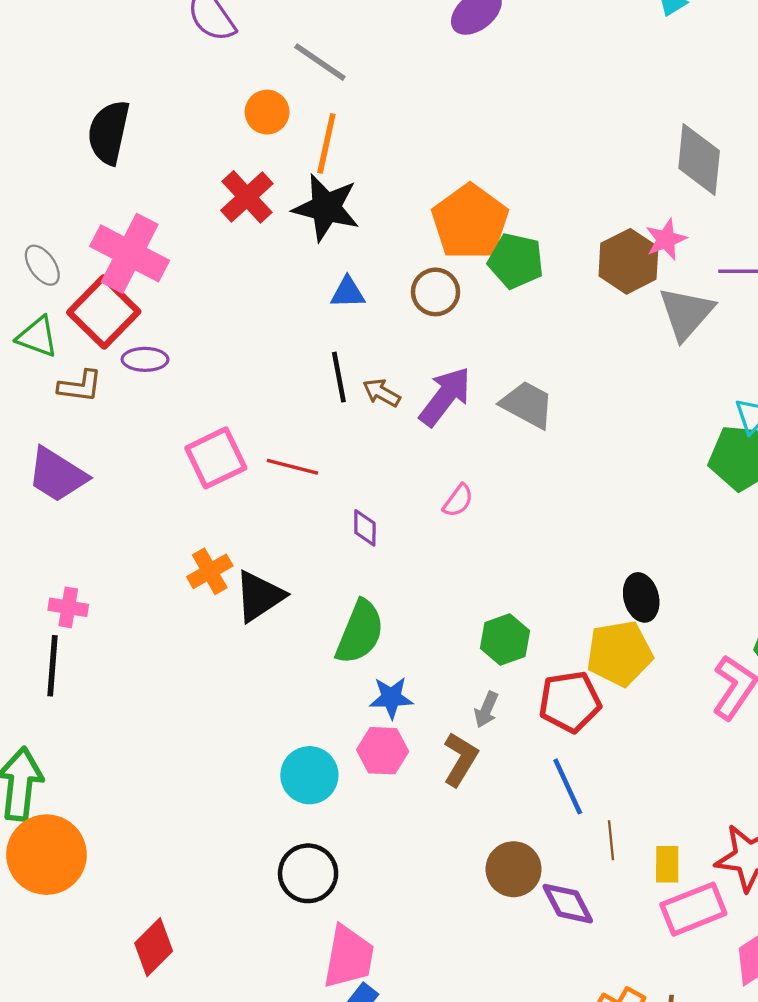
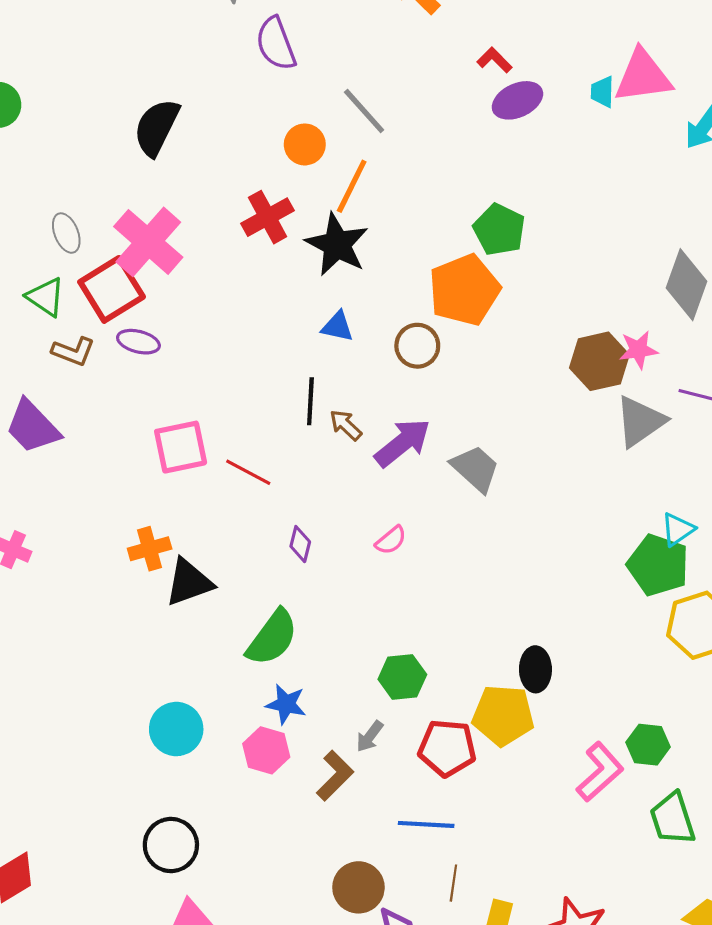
green pentagon: (516, 261) -> (499, 230), moved
cyan circle: (309, 775) -> (176, 729), moved
blue line: (568, 786) -> (426, 824), turned -76

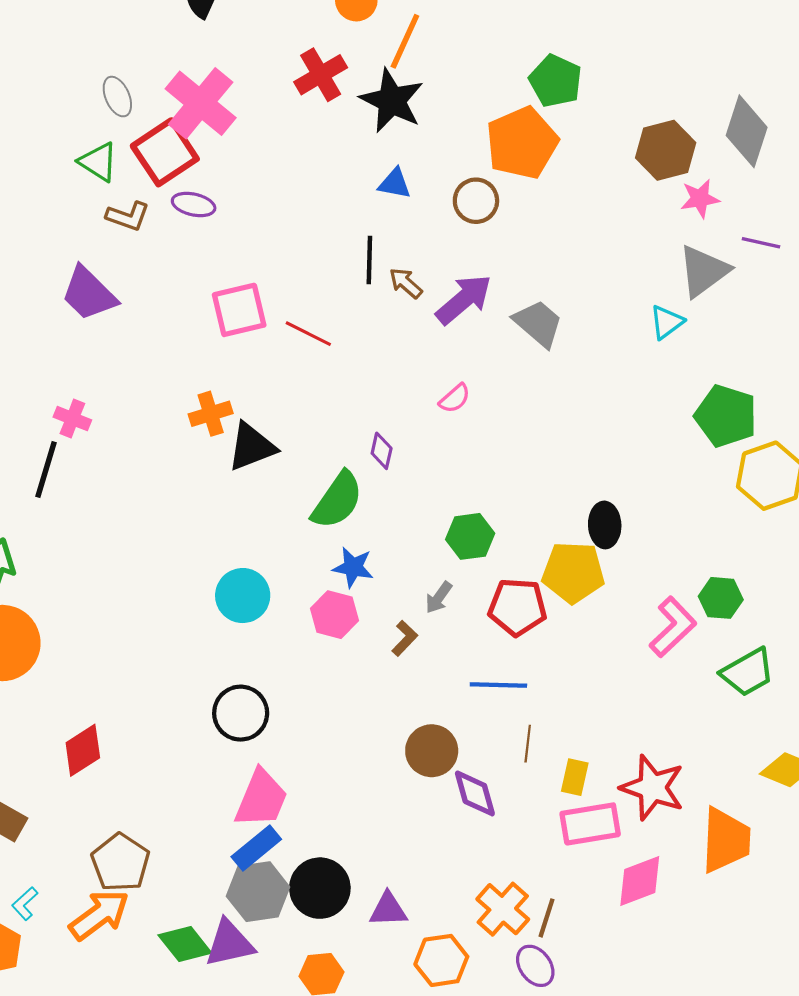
brown hexagon: (599, 361) -> (666, 150), moved
cyan triangle: (678, 529) -> (667, 322), moved
purple diamond: (300, 544) -> (382, 451), moved
brown L-shape: (335, 776) -> (405, 638), size x0.7
green trapezoid: (673, 819) -> (748, 672), turned -100

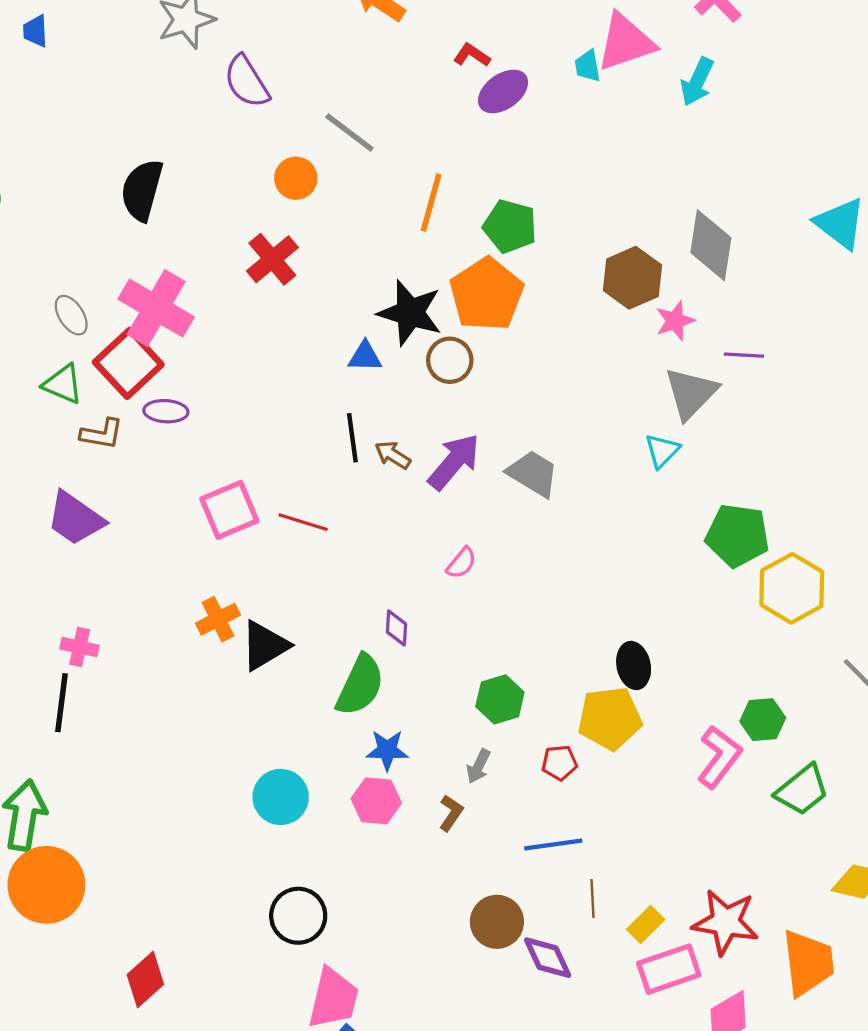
orange line: (405, 41) -> (431, 203), moved
black star: (392, 101) -> (410, 313), moved
red pentagon: (517, 607) -> (559, 763), size x0.6
yellow rectangle: (575, 777) -> (646, 924), turned 42

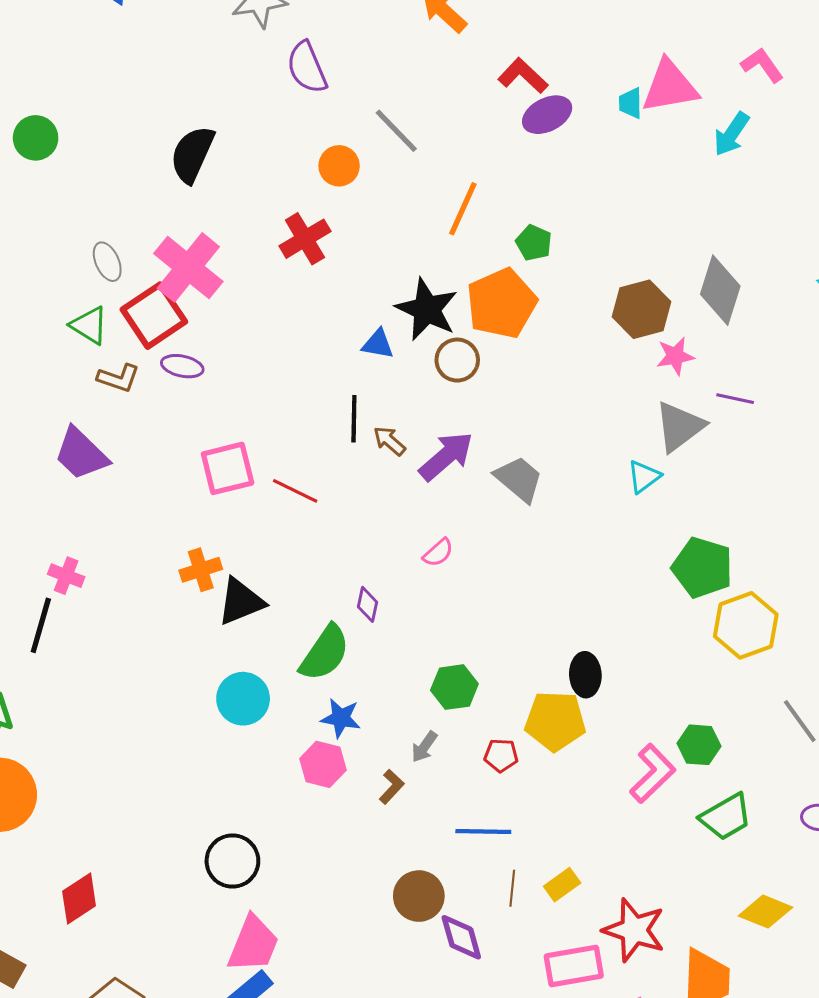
red L-shape: (472, 55) -> (523, 76), size x1.4
green pentagon: (510, 226) -> (534, 243), size x0.7
cyan circle: (281, 797) -> (243, 699), moved
yellow rectangle: (646, 924) -> (562, 885), moved

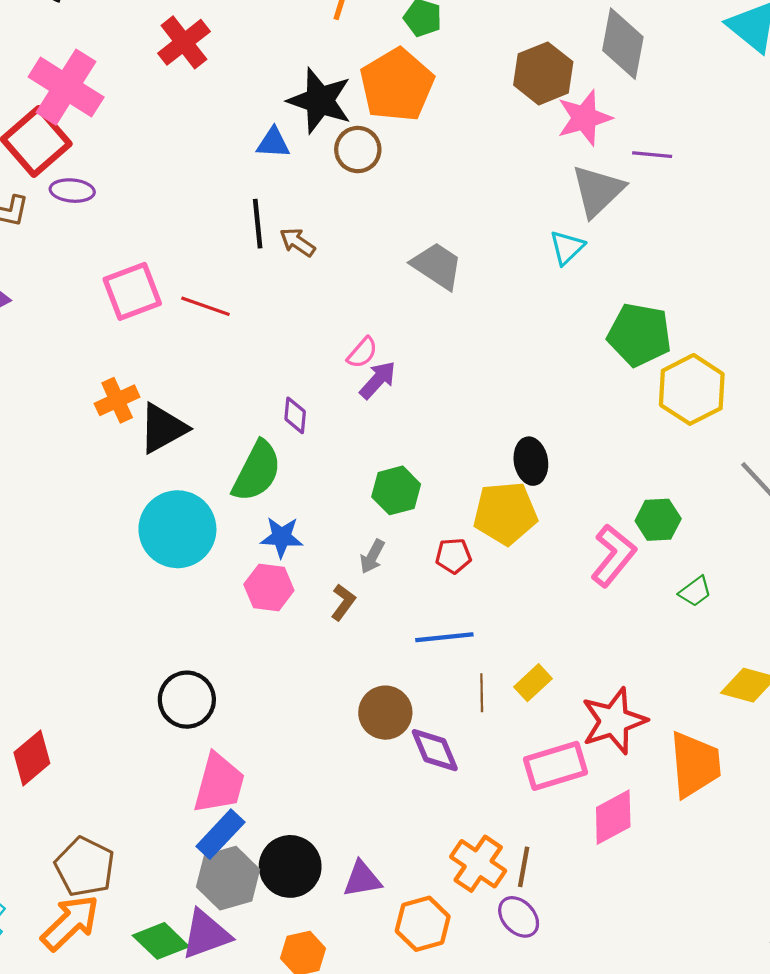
pink star: (675, 356) -> (584, 118), size x1.4
purple arrow: (446, 456) -> (378, 380), moved, size x0.7
cyan circle: (243, 699) -> (177, 529), size x1.4
green trapezoid: (726, 817) -> (695, 591), size x0.6
red star: (634, 930) -> (614, 721), turned -30

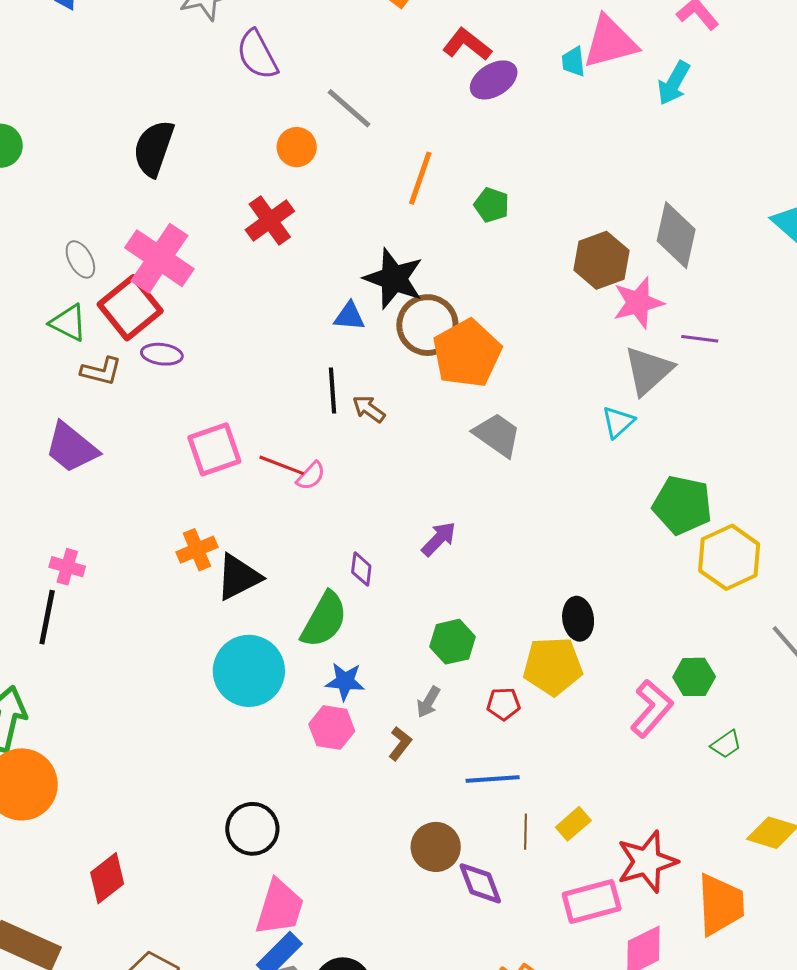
orange pentagon: (397, 85) -> (467, 353), moved
brown circle: (358, 150) -> (427, 325), size x1.4
pink semicircle: (362, 353) -> (311, 476), moved

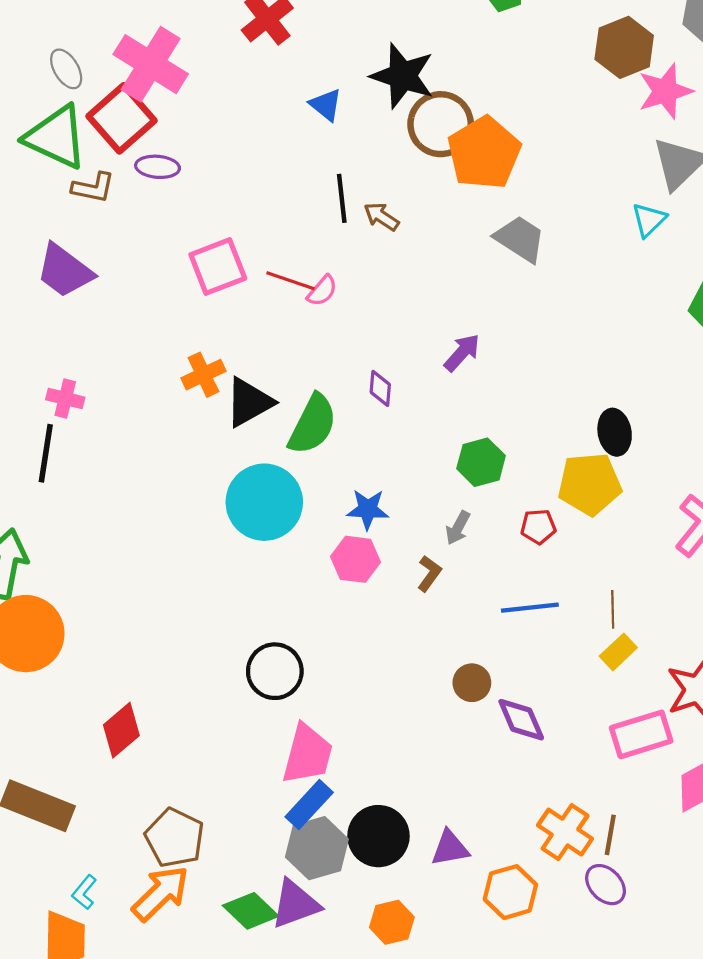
blue triangle: (349, 316) -> (326, 105), moved, turned 36
green triangle: (68, 323) -> (56, 137), size x1.6
green semicircle: (324, 620) -> (313, 424), moved
brown line: (525, 832) -> (613, 609), moved
brown circle: (436, 847) -> (472, 683), size x0.7

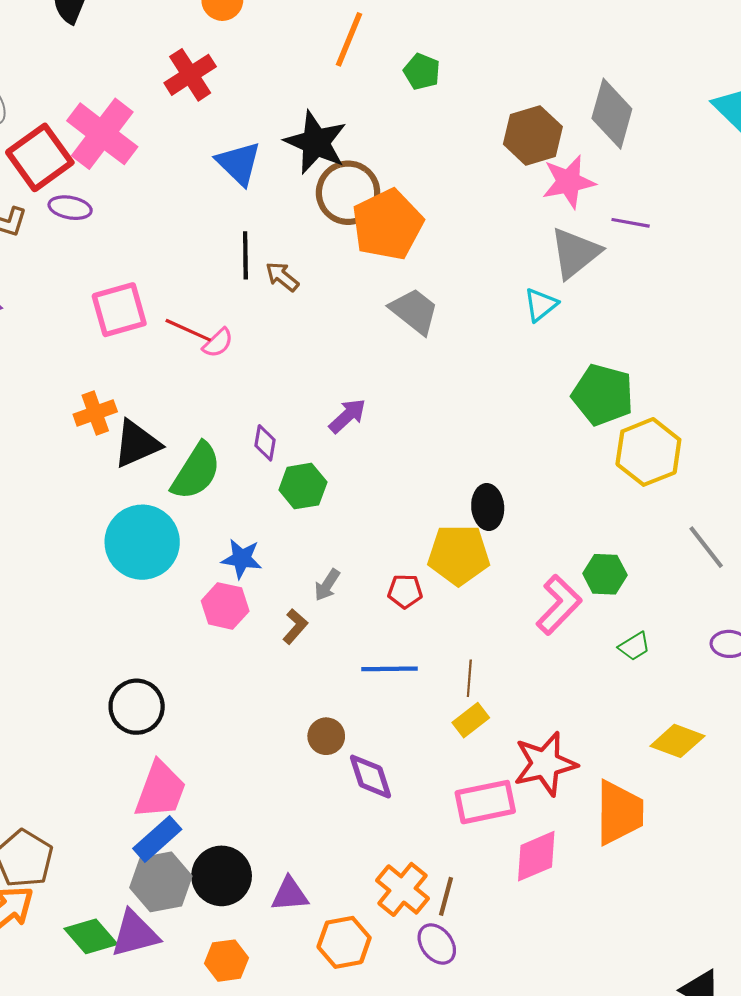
pink cross: (151, 64) -> (102, 134), moved
blue triangle: (326, 105) -> (239, 163), size x1.4
green hexagon: (481, 462) -> (303, 486), moved

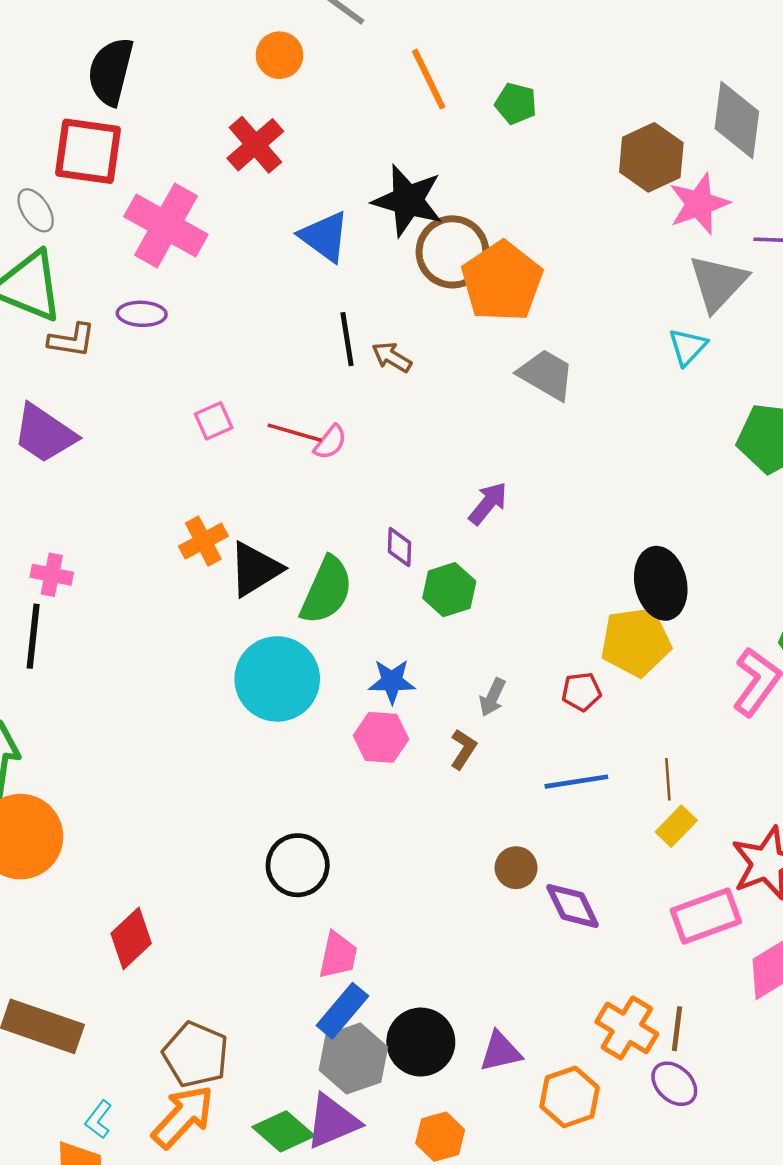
orange line: (349, 39) -> (429, 79), turned -40
red square: (40, 157) -> (88, 151), moved, turned -38
pink square: (119, 310) -> (214, 421), size x0.6
black ellipse: (488, 507) -> (661, 583), size x1.4
pink trapezoid: (160, 790) -> (338, 955), size x0.7

